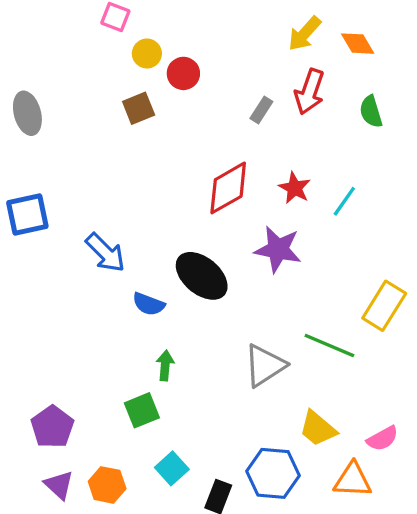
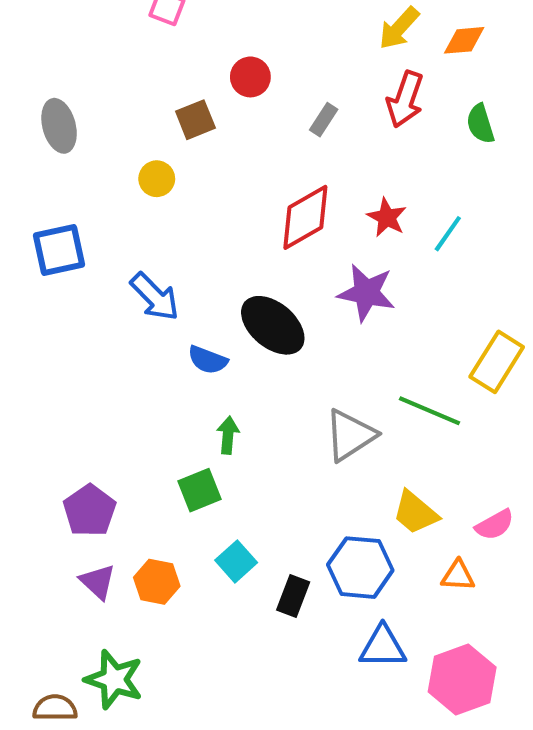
orange diamond: (358, 44) -> (464, 40), turned -64
yellow circle: (147, 54) -> (157, 179), moved
gray rectangle: (261, 110) -> (324, 120), moved
orange triangle: (353, 480) -> (458, 576), size x0.7

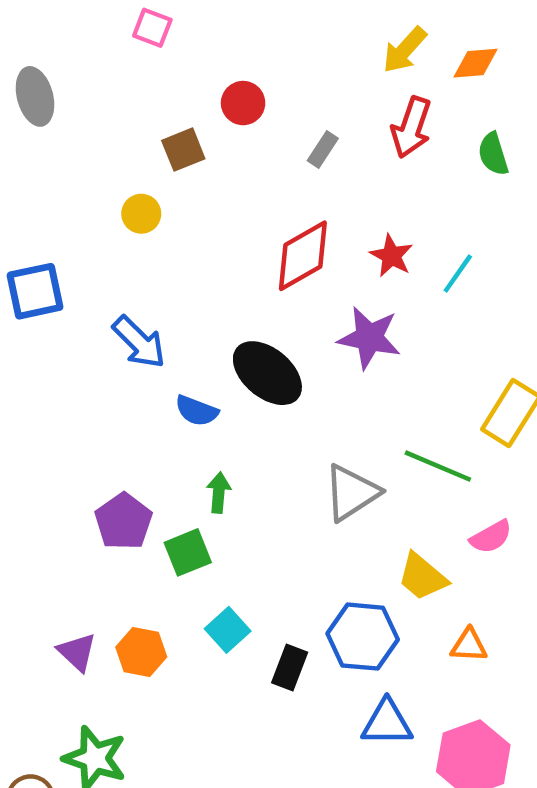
gray ellipse: (59, 126) -> (35, 96), moved
purple pentagon: (90, 511) -> (124, 521), moved
pink semicircle: (495, 525) -> (491, 537), moved

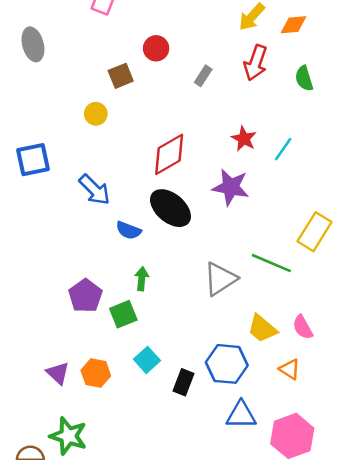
red diamond: (303, 256) -> (169, 154), moved
pink semicircle: (491, 537) -> (303, 327), moved, turned 90
orange triangle: (469, 645) -> (290, 369), turned 30

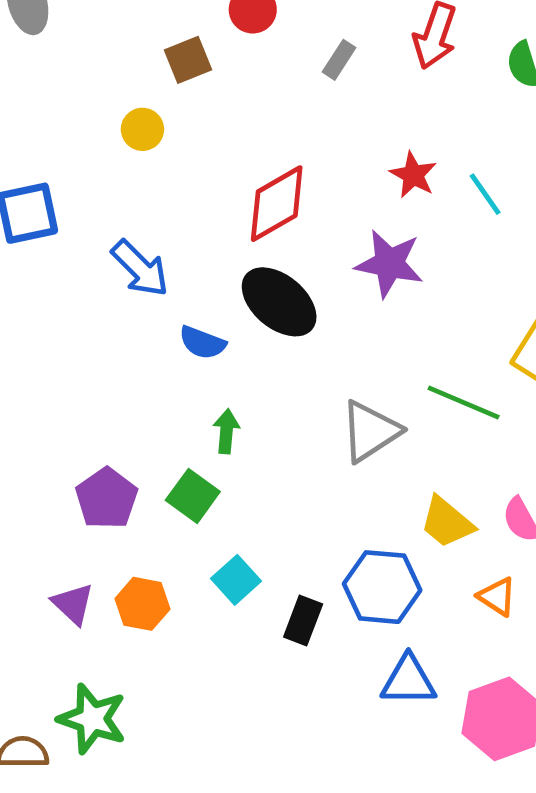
cyan line: (283, 149) -> (485, 194), turned -70
purple pentagon: (85, 296) -> (107, 498), moved
green square: (123, 314) -> (193, 496), turned -32

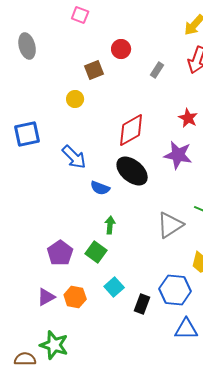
purple triangle: (73, 604) -> (46, 297), turned 48

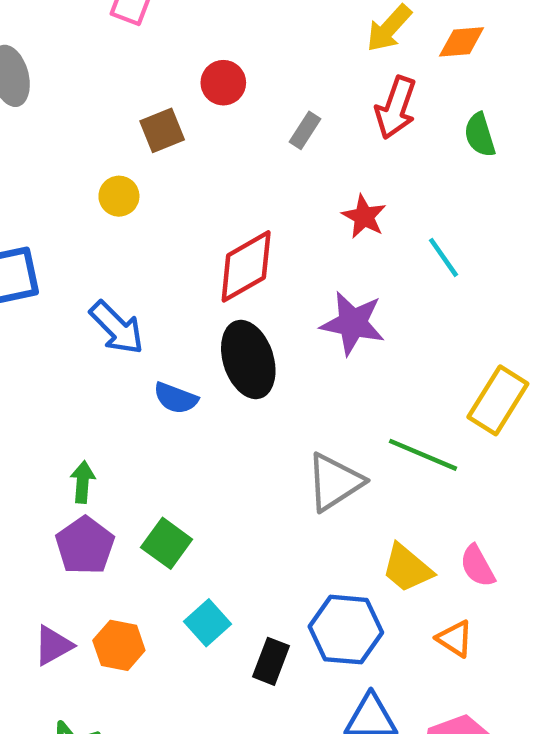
red star: (188, 118) -> (364, 217), moved
black ellipse: (132, 171) -> (248, 360), turned 32
green arrow: (110, 225) -> (83, 482), moved

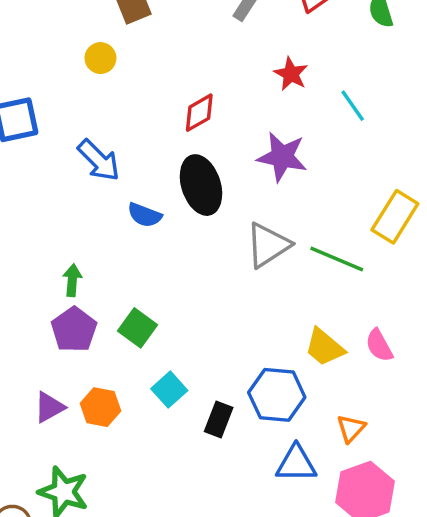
red diamond: (246, 266) -> (199, 113), size x0.7
gray triangle: (335, 482) -> (268, 245), moved
orange triangle: (455, 639) -> (351, 428), moved, turned 40

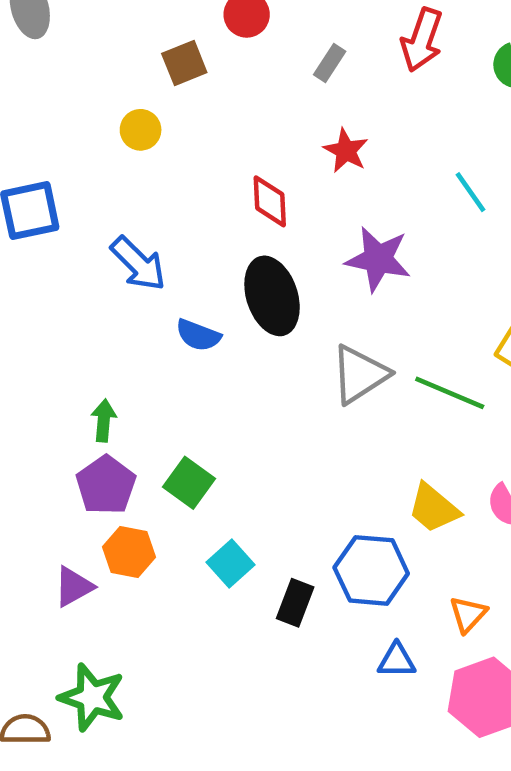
red star: (291, 74) -> (346, 151), moved
red diamond: (199, 113) -> (270, 201), turned -63
orange hexagon: (100, 407) -> (129, 552), moved
blue triangle: (296, 464) -> (397, 660), size x0.7

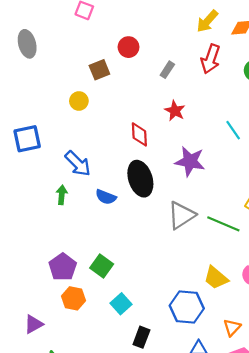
green arrow: (104, 421) -> (62, 195), moved
purple triangle: (74, 587) -> (34, 324), moved
black rectangle: (295, 603) -> (141, 337), moved

